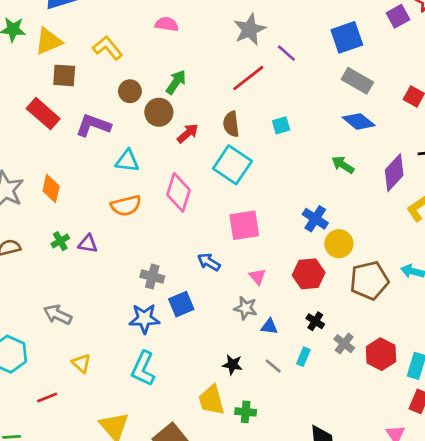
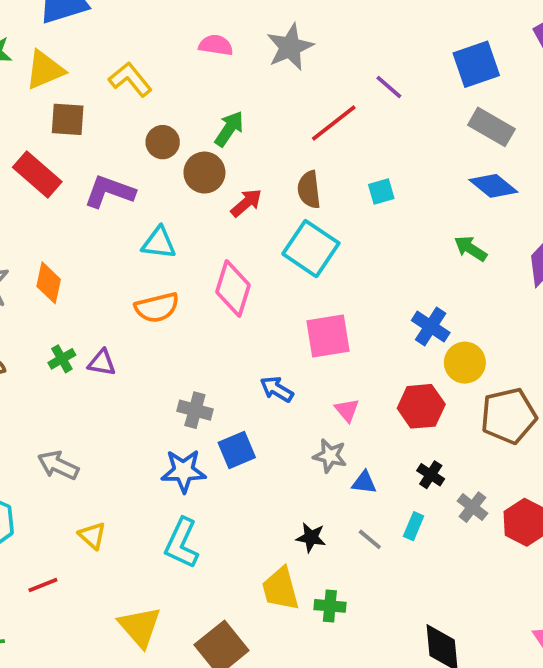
gray star: (250, 29) -> (290, 47), moved

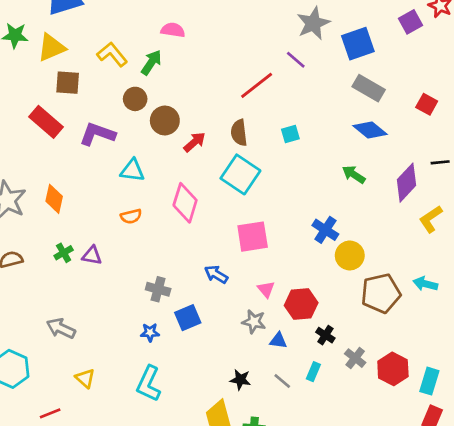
gray star: (290, 47) -> (313, 23), moved
green arrow: (229, 129) -> (151, 62), moved
orange semicircle: (157, 307) -> (131, 216), size x0.7
red hexagon: (421, 406) -> (301, 304), moved
blue star: (184, 471) -> (150, 332), size x0.6

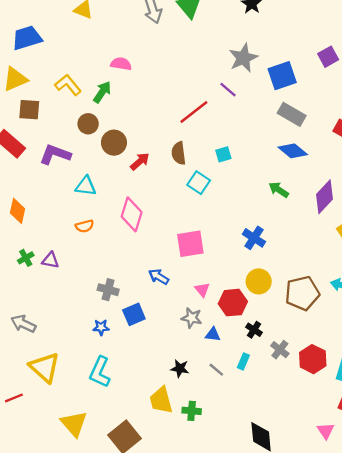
cyan square: (240, 174) -> (199, 183), moved, size x0.7
yellow circle: (350, 255) -> (259, 281), moved
yellow triangle: (85, 378) -> (45, 367), size x1.8

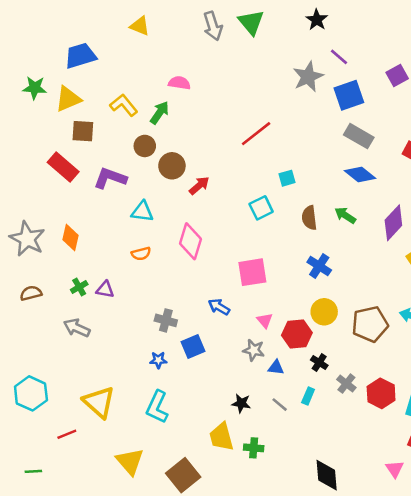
purple line: (228, 90) -> (339, 57), moved
brown semicircle: (179, 153) -> (309, 218), moved
cyan square: (199, 183) -> (261, 208), turned 30
gray arrow: (23, 324) -> (77, 328), moved

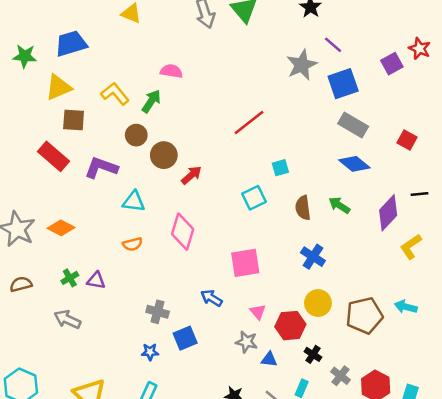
green star: (35, 88) -> (25, 56), moved
orange diamond: (71, 238) -> (61, 228), turned -75

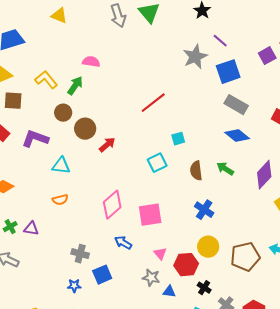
pink diamond: (183, 232) -> (112, 205), moved, turned 32

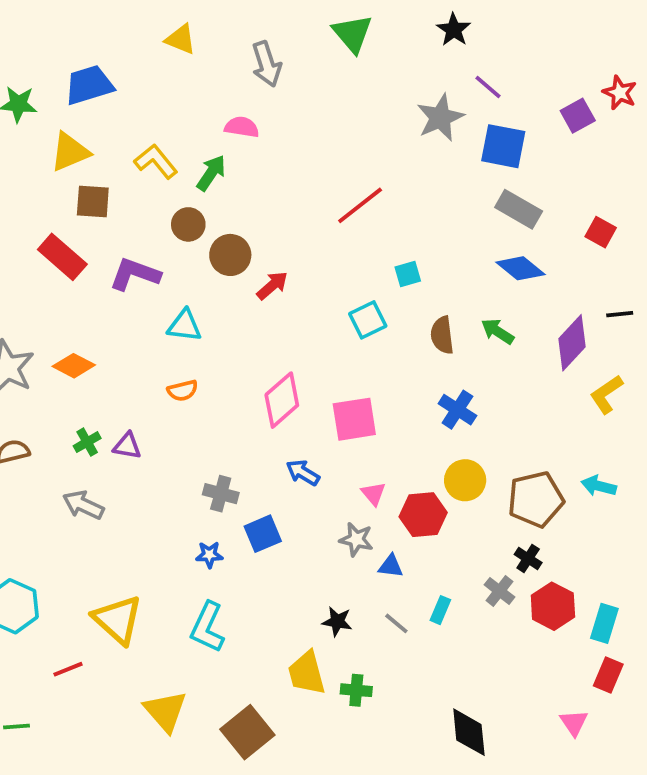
gray arrow: (118, 16) -> (267, 64), moved
blue square: (228, 72) -> (503, 146), turned 30
black cross: (204, 288) -> (528, 559), moved

